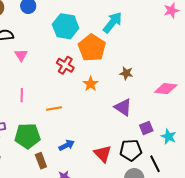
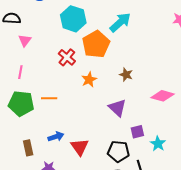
pink line: (22, 95) -> (20, 72), moved
green pentagon: (27, 136) -> (21, 103), moved
red triangle: (103, 154) -> (80, 147), moved

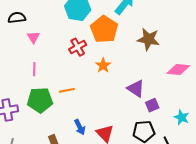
red cross: (67, 57) -> (78, 47), turned 30
brown star: (126, 75) -> (148, 39), moved, size x1.6
purple square: (137, 132) -> (152, 105), moved
blue arrow: (56, 137) -> (80, 127), turned 91

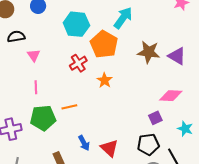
pink diamond: (178, 69) -> (171, 96), moved
purple triangle: (136, 89) -> (177, 56), moved

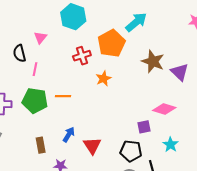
cyan hexagon: (76, 24) -> (73, 17), moved
black semicircle: (16, 37) -> (19, 53), moved, turned -108
blue arrow: (84, 143) -> (69, 135), turned -133

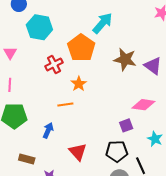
orange line: (63, 96) -> (65, 105), moved
blue arrow: (69, 135) -> (48, 130), moved
brown rectangle: (41, 145) -> (27, 159), turned -56

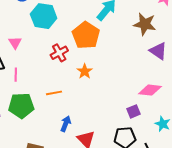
brown star: (125, 59) -> (145, 24), moved
orange line: (65, 105) -> (54, 93), moved
blue arrow: (48, 130) -> (66, 124), moved

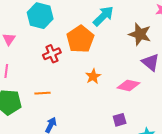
orange star: (85, 71) -> (93, 76), moved
pink diamond: (150, 90) -> (128, 85), moved

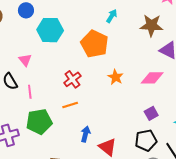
cyan arrow: (103, 16) -> (112, 16), size x0.6
red cross: (52, 54) -> (72, 79), moved

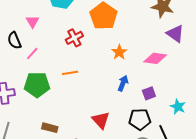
red cross: (72, 79) -> (74, 38), moved
pink line: (30, 92) -> (32, 54), turned 40
blue arrow: (85, 134) -> (123, 83), moved

